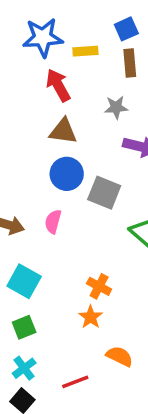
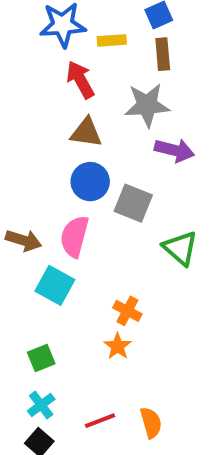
gray star: (116, 107) -> (147, 105), size x1.6
pink semicircle: (53, 222) -> (74, 236), size x1.5
cyan square: (24, 281) -> (55, 285), moved
orange semicircle: (120, 356) -> (151, 423), moved, turned 48

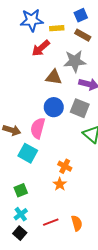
brown rectangle: (163, 54) -> (83, 35), turned -56
red arrow: (80, 80) -> (41, 48), turned -102
brown triangle: (86, 133) -> (54, 77), moved
blue circle: (90, 182) -> (54, 107), moved
gray square: (133, 203) -> (80, 108), moved

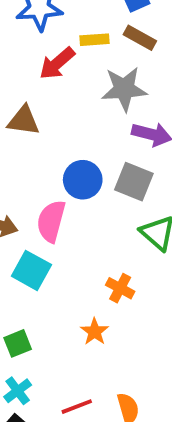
yellow rectangle: (57, 28) -> (95, 40), moved
brown triangle: (54, 77) -> (24, 121), moved
orange cross: (65, 166) -> (120, 288), moved

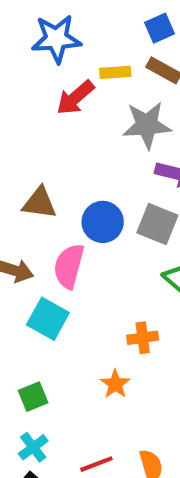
brown triangle: (24, 121) -> (39, 203), moved
orange cross: (120, 288) -> (143, 338), turned -36

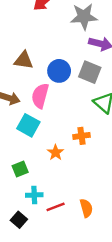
orange star: (115, 384) -> (56, 152), moved
cyan cross: (33, 447) -> (34, 195), moved, turned 35

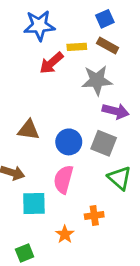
pink semicircle: (40, 96) -> (63, 179), moved
cyan square: (28, 125) -> (34, 203), turned -30

